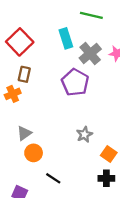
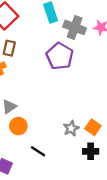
gray cross: (90, 53) -> (75, 27), turned -30
gray star: (84, 134) -> (71, 128), moved

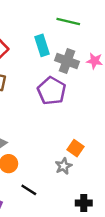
orange square: (93, 127) -> (75, 148), moved
black cross: (91, 151) -> (84, 203), moved

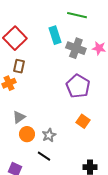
purple pentagon: (52, 91) -> (78, 86), moved
gray star: (63, 166) -> (49, 135), moved

